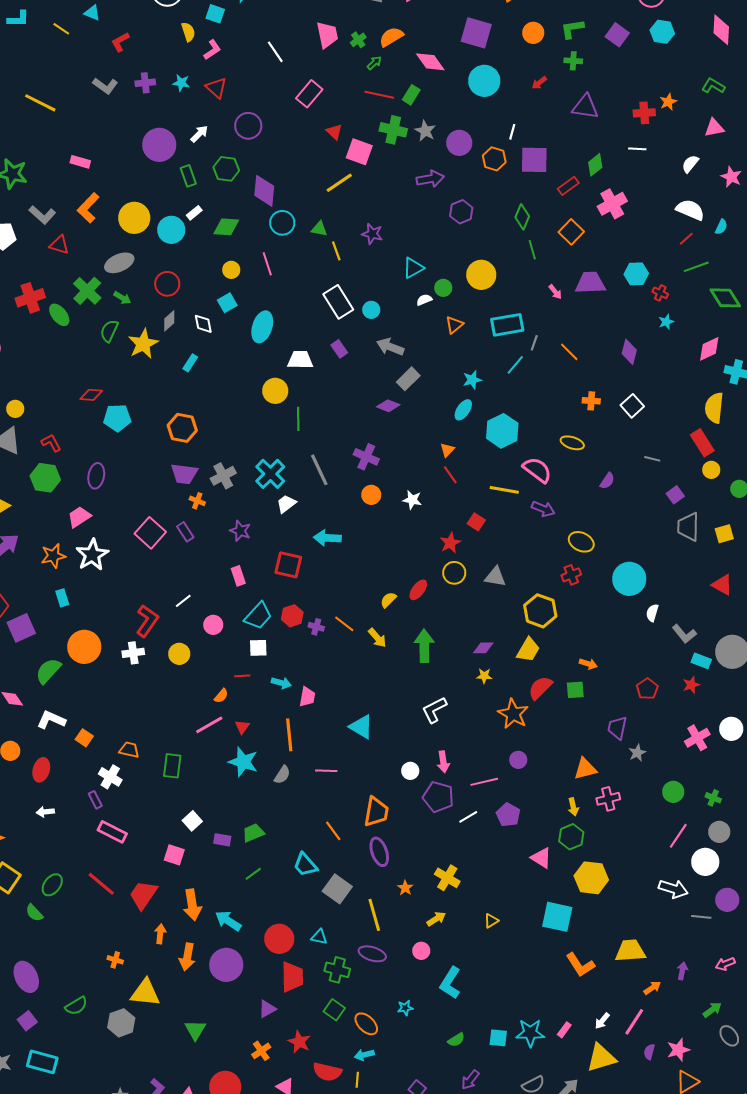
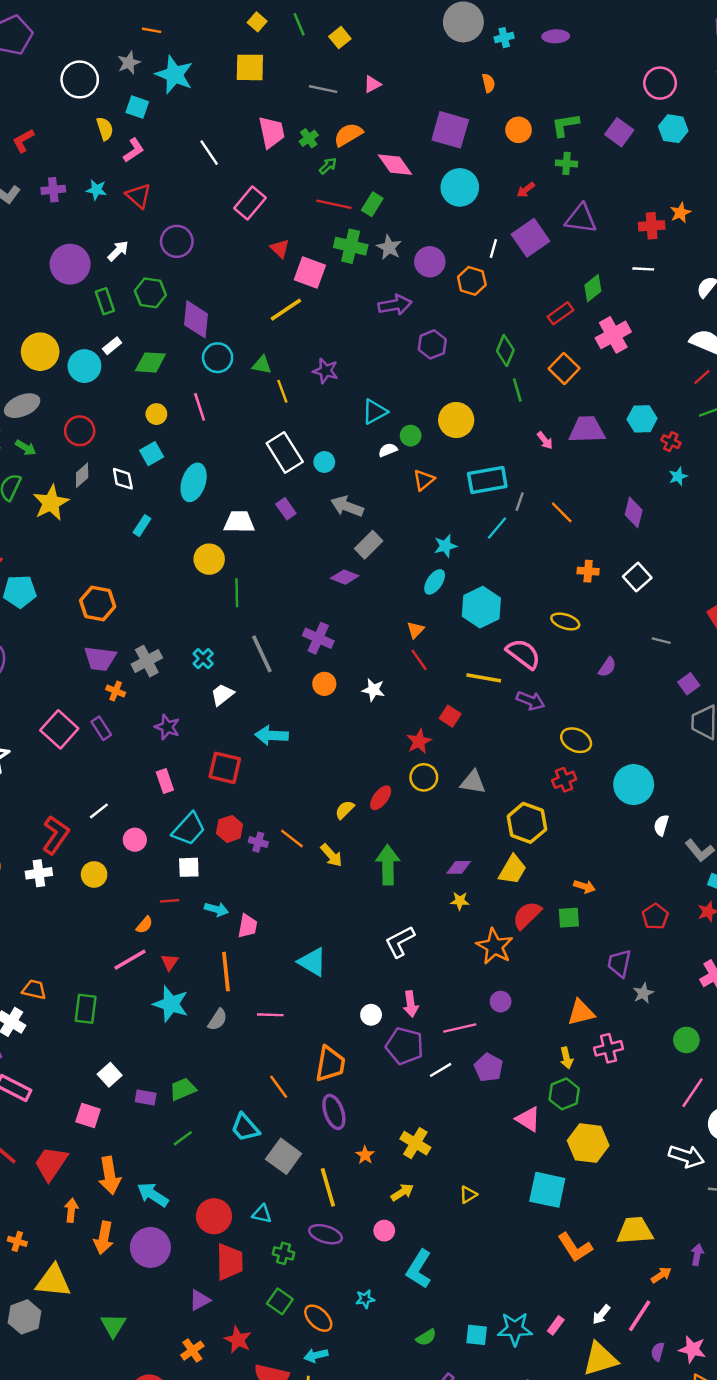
purple square: (534, 160) -> (531, 238), moved, turned -36
cyan rectangle: (190, 363) -> (142, 526), moved
cyan cross: (270, 474) -> (203, 659), size x0.6
green cross: (337, 970) -> (284, 1253), size x0.7
pink star: (678, 1050) -> (692, 1349), turned 30

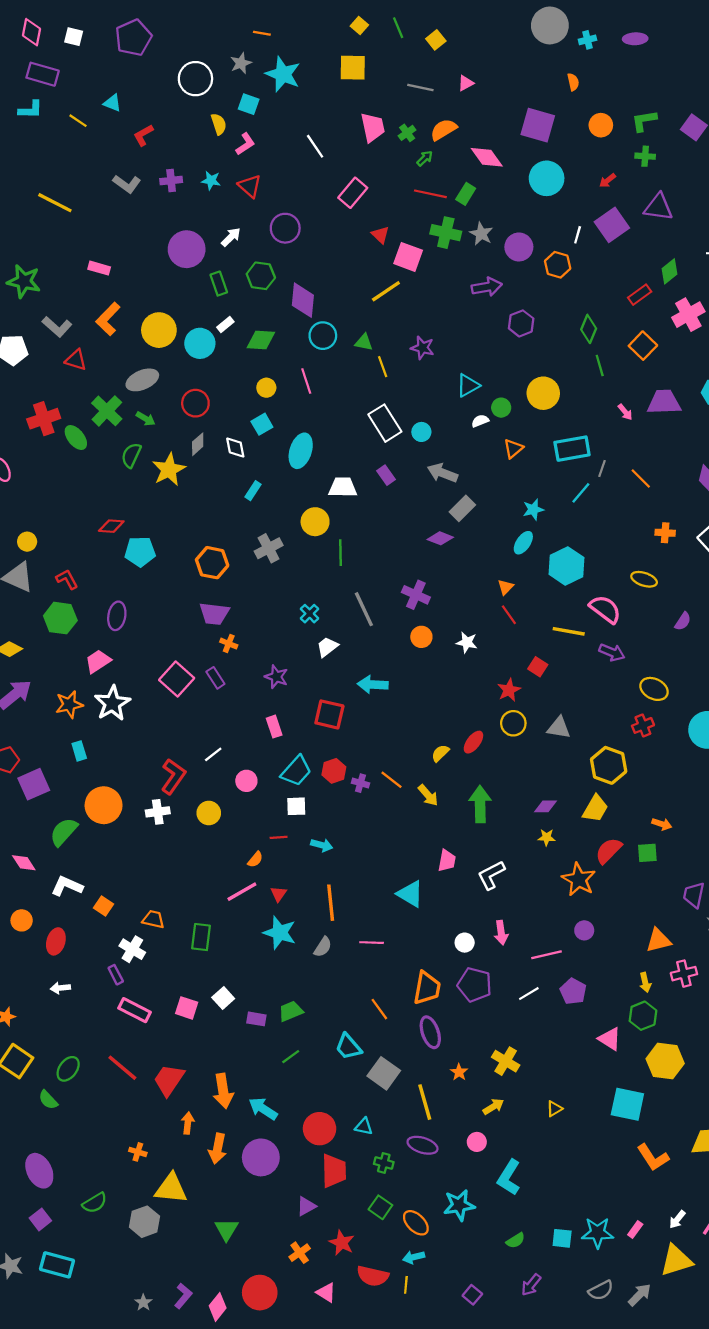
gray cross: (147, 661) -> (269, 548), moved
pink trapezoid: (248, 926) -> (447, 861), moved
purple pentagon: (405, 1046) -> (475, 985), moved
pink square: (88, 1116) -> (187, 1008), moved
cyan star: (365, 1299) -> (459, 1205), size x1.8

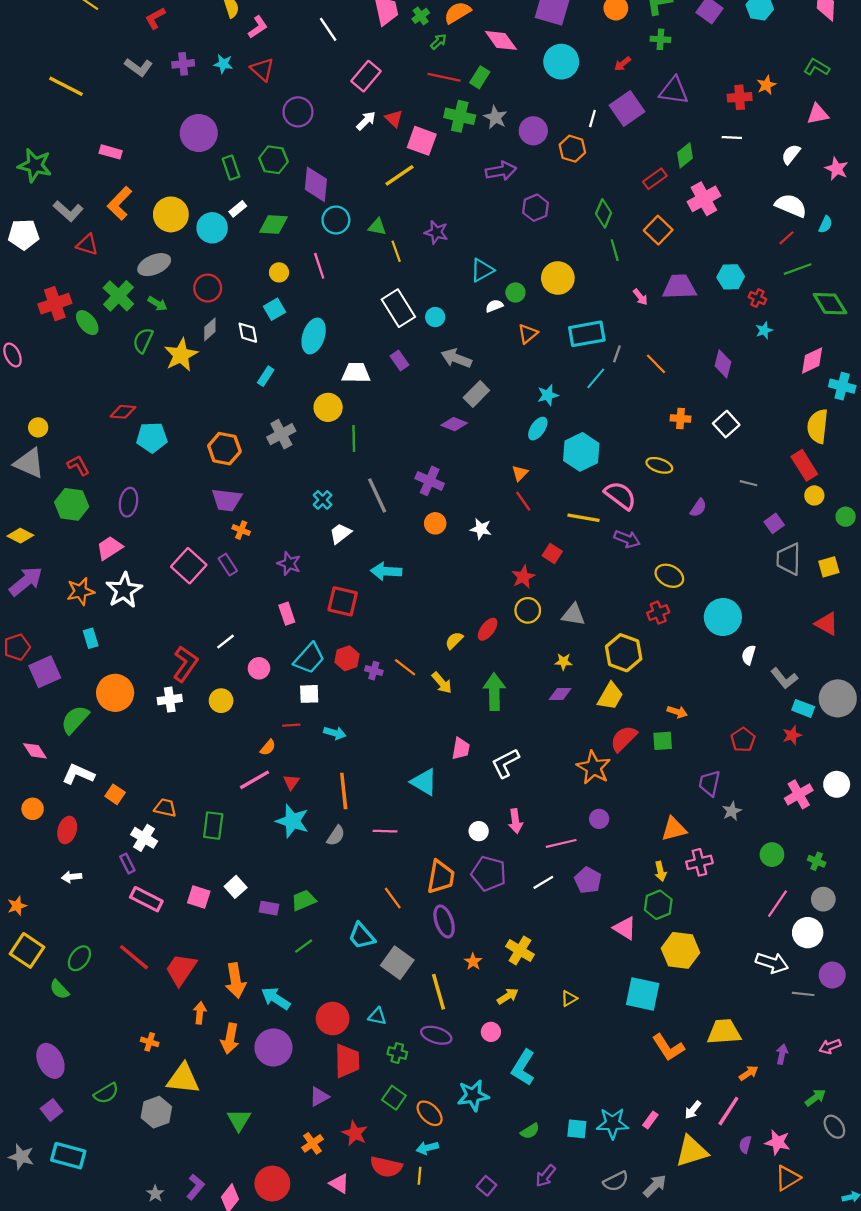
white arrow: (231, 237) -> (366, 121), moved
yellow star: (547, 837) -> (563, 662), moved

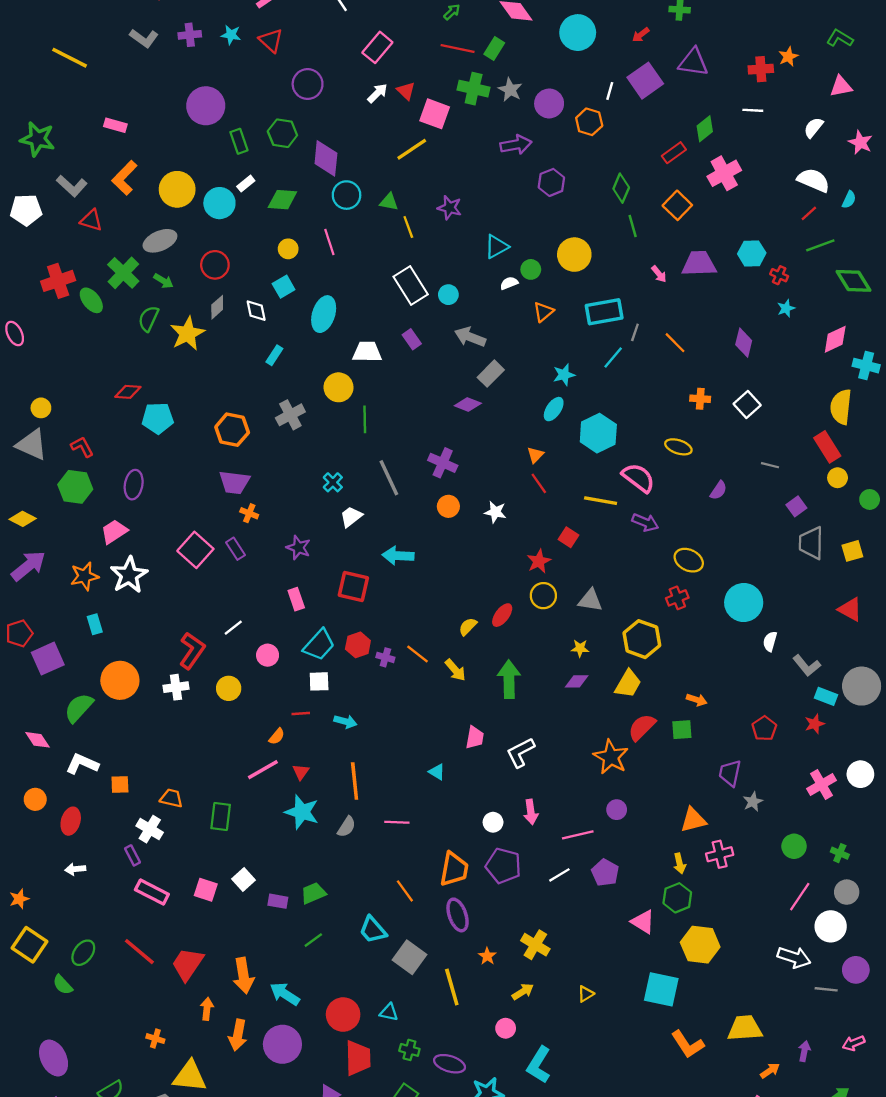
cyan triangle: (424, 782) -> (437, 772), size x0.6
orange square: (115, 794) -> (120, 784), turned -36
purple ellipse: (436, 1035) -> (450, 1064), moved

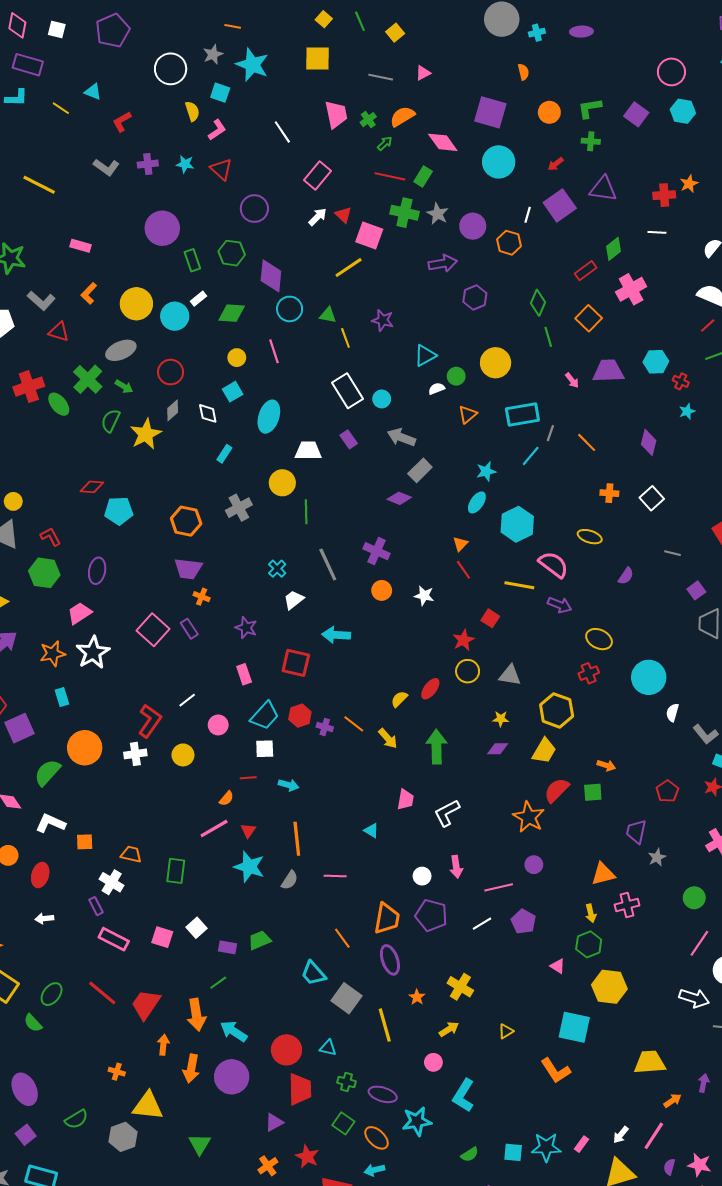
orange L-shape: (124, 178) -> (89, 293), size x0.7
pink triangle: (643, 922) -> (558, 966), size x0.7
green line: (313, 940) -> (218, 983), moved
orange L-shape: (688, 1044) -> (556, 1071), moved

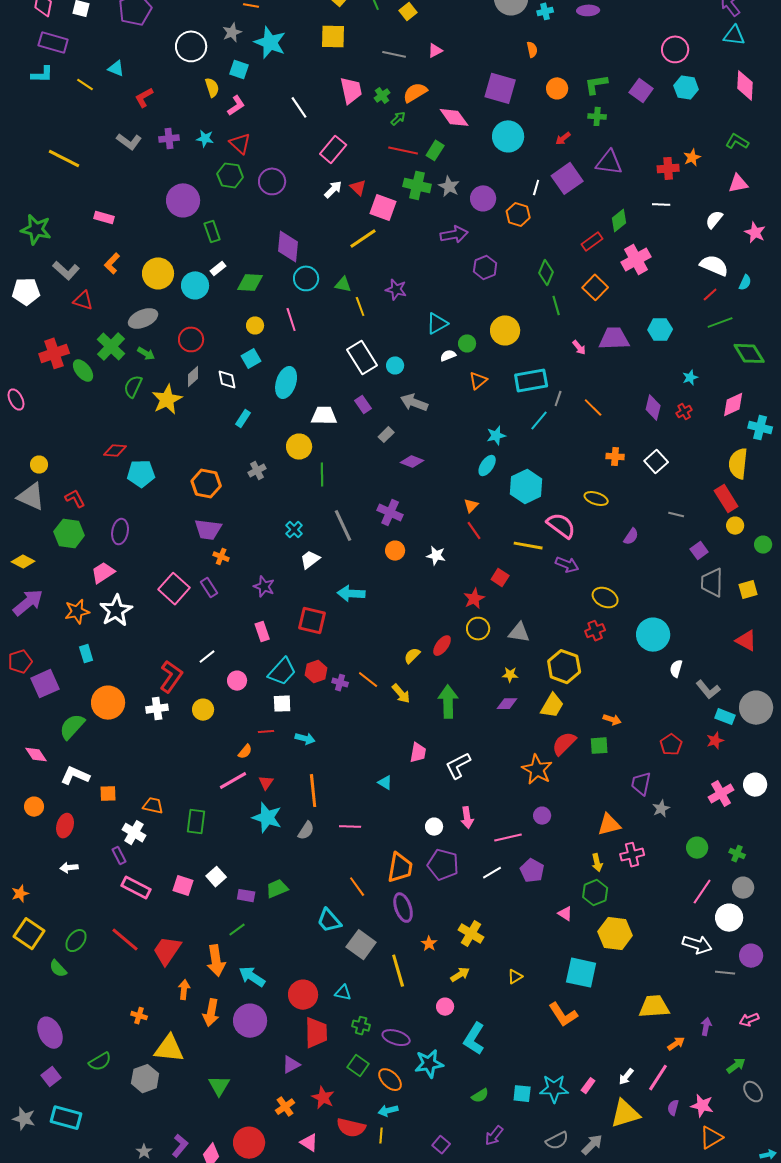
green hexagon: (232, 253) -> (230, 175), moved
red cross: (681, 381) -> (684, 412), moved, turned 35
gray rectangle: (420, 470) -> (386, 435), moved, size x0.7
gray cross: (239, 508) -> (257, 471), size x0.7

